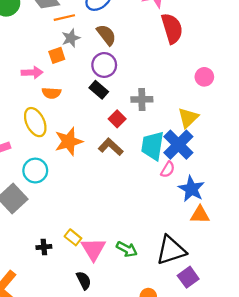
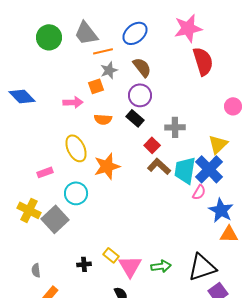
orange semicircle: (51, 93) -> (103, 119), moved
brown L-shape: (111, 147) -> (159, 166), moved
green arrow: (127, 249) -> (161, 266), turned -36

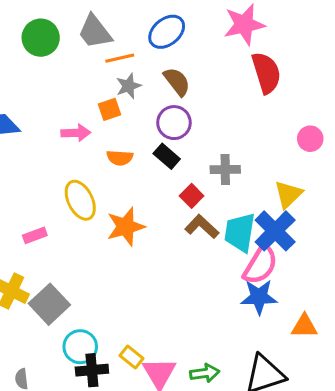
pink semicircle: (199, 192) -> (260, 265), size x1.8
cyan circle: (76, 193) -> (80, 347), moved
blue star: (221, 210) -> (259, 297), moved, turned -30
black cross: (84, 264) -> (92, 370), size x1.5

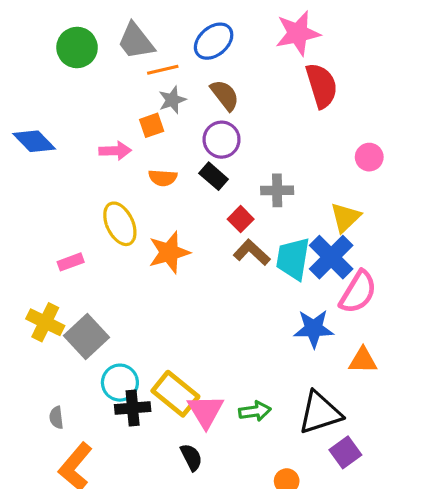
pink semicircle: (260, 265) -> (358, 292), moved
yellow rectangle: (131, 357) -> (175, 394), size x1.8

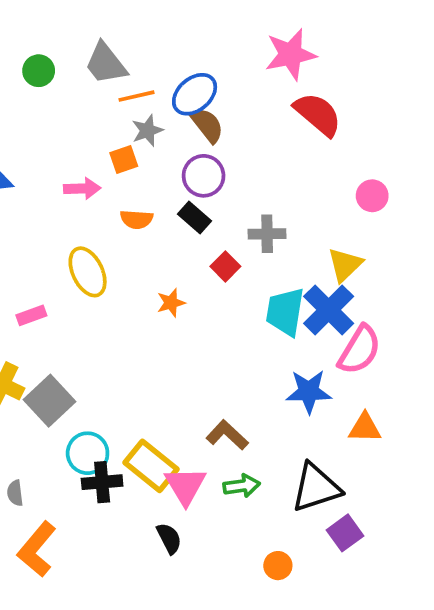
blue ellipse: (214, 41) -> (195, 94), moved
green circle: (77, 47) -> (39, 71), size x0.7
red semicircle: (322, 86) -> (318, 114), turned -33
orange star: (169, 252) -> (171, 303), moved, size x0.6
brown L-shape: (252, 252) -> (227, 435), moved

